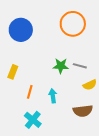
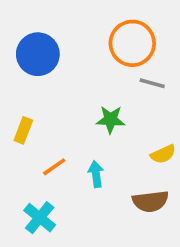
gray line: (80, 66) -> (152, 83), moved
orange line: (30, 92) -> (54, 167), turned 40
cyan cross: (33, 120) -> (40, 218), moved

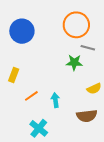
green star: (110, 120) -> (74, 62), moved
cyan cross: (40, 218) -> (39, 128), moved

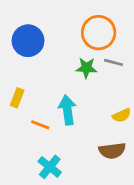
green star: (74, 62) -> (86, 68), moved
orange line: (31, 96) -> (40, 125), turned 56
cyan arrow: (55, 100) -> (67, 110), moved, size x1.5

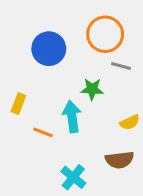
blue circle: (28, 41) -> (49, 49), moved
green star: (86, 68) -> (92, 89), moved
cyan cross: (50, 167) -> (73, 177), moved

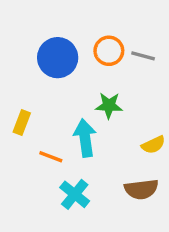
orange circle: (105, 34) -> (109, 51), moved, size x0.7
gray line: (121, 66) -> (143, 56), moved
cyan cross: (73, 177) -> (75, 194), moved

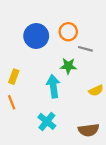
gray line: (143, 56) -> (85, 49), moved
orange line: (51, 157) -> (12, 102), moved, turned 48
brown semicircle: (141, 189) -> (89, 130), moved

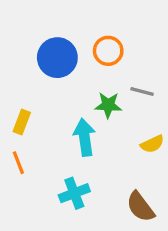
gray line: (85, 49) -> (142, 91), moved
cyan cross: (47, 121) -> (74, 193), turned 30
brown semicircle: (89, 130) -> (140, 207), turned 60

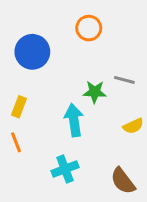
orange circle: (108, 51) -> (89, 28), moved
blue circle: (57, 58) -> (32, 52), moved

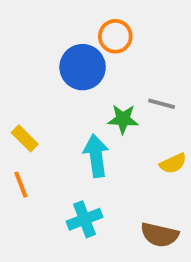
blue circle: (32, 52) -> (83, 67), moved
yellow rectangle: (19, 107) -> (25, 138), turned -66
brown semicircle: (123, 181) -> (160, 235), turned -40

